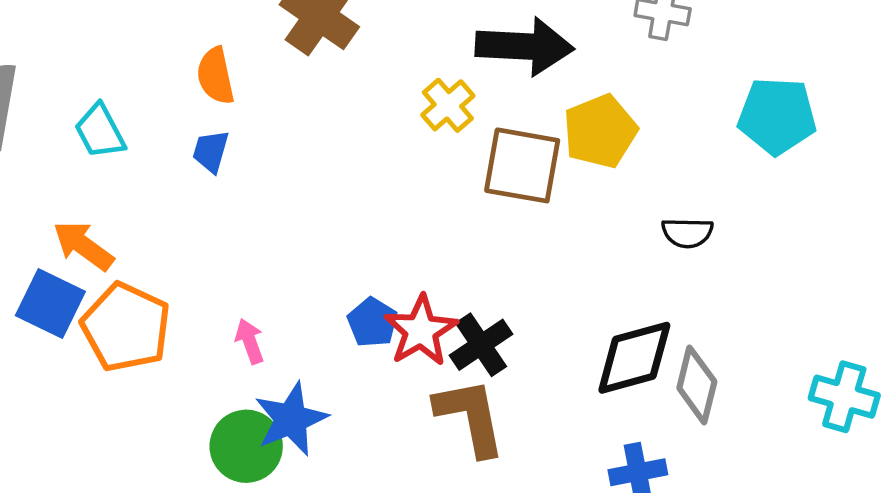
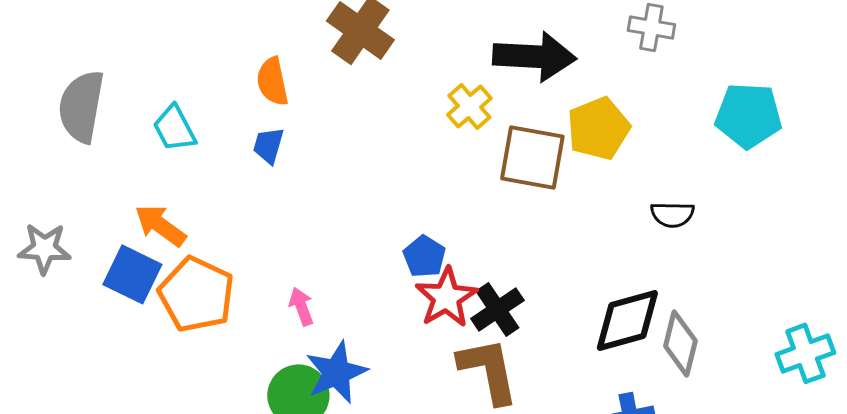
blue pentagon: (372, 322) -> (424, 256), moved
cyan cross: (844, 397) -> (805, 353), turned -36

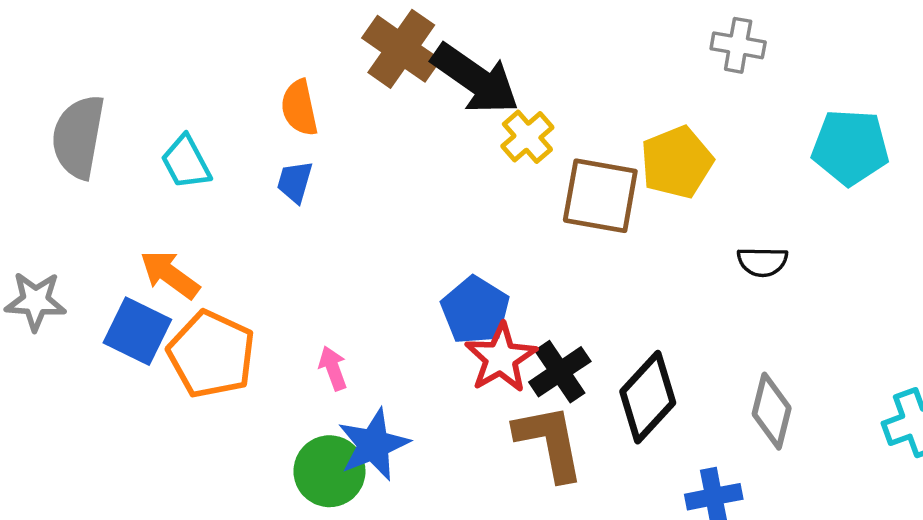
black arrow: (534, 56) -> (475, 79), moved, turned 32
blue pentagon: (424, 256) -> (475, 310), size x1.4
black diamond: (627, 320) -> (648, 397), moved, turned -32

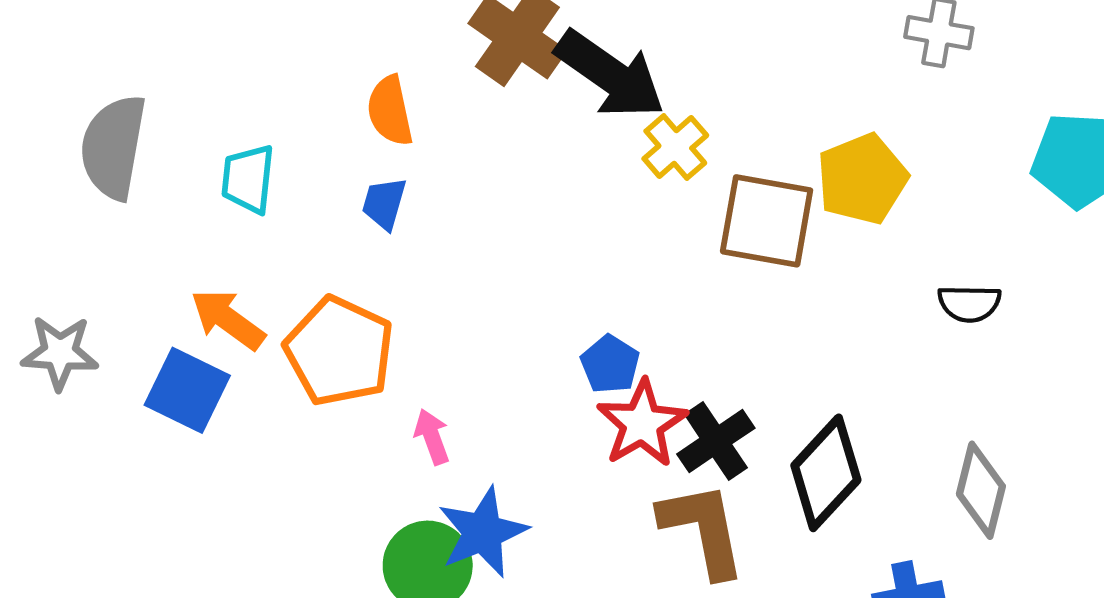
cyan trapezoid: (186, 162) -> (248, 179), turned 34
blue pentagon: (475, 310) -> (610, 364), size x0.7
orange pentagon: (211, 354) -> (339, 351), moved

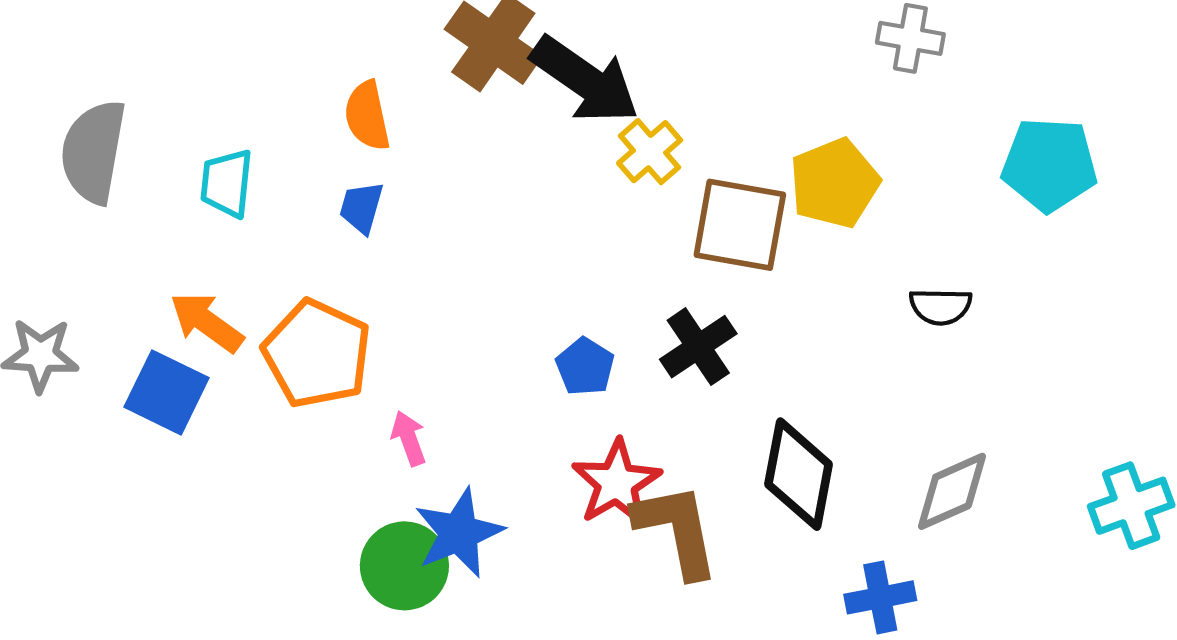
red star: (642, 424) -> (617, 483), moved
black cross: (716, 441) -> (698, 347), moved
black diamond: (826, 473) -> (799, 474), turned -32
gray diamond: (981, 490) -> (952, 491), turned 52

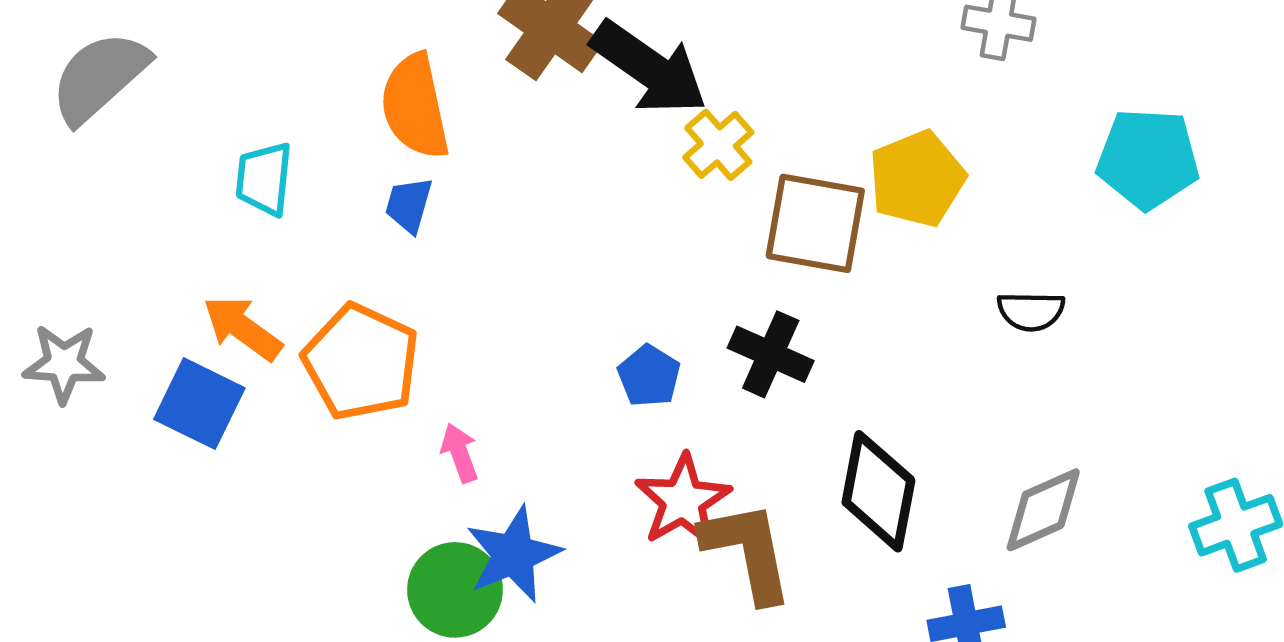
orange semicircle: (367, 116) -> (415, 106), size x1.4
gray semicircle: (93, 152) -> (99, 77), moved, turned 38
black cross: (698, 347) -> (771, 354), turned -32

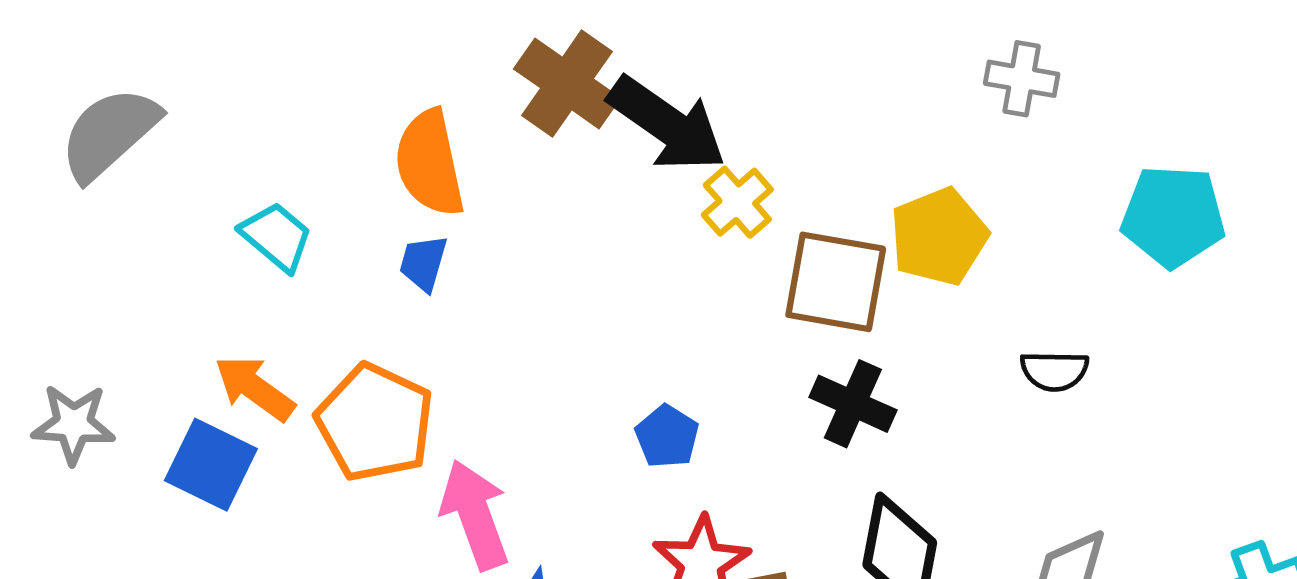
cyan trapezoid: (264, 179) -> (276, 237), turned 124
black cross: (771, 354) -> (853, 404), moved
pink arrow: (460, 453) -> (475, 515), size x1.8

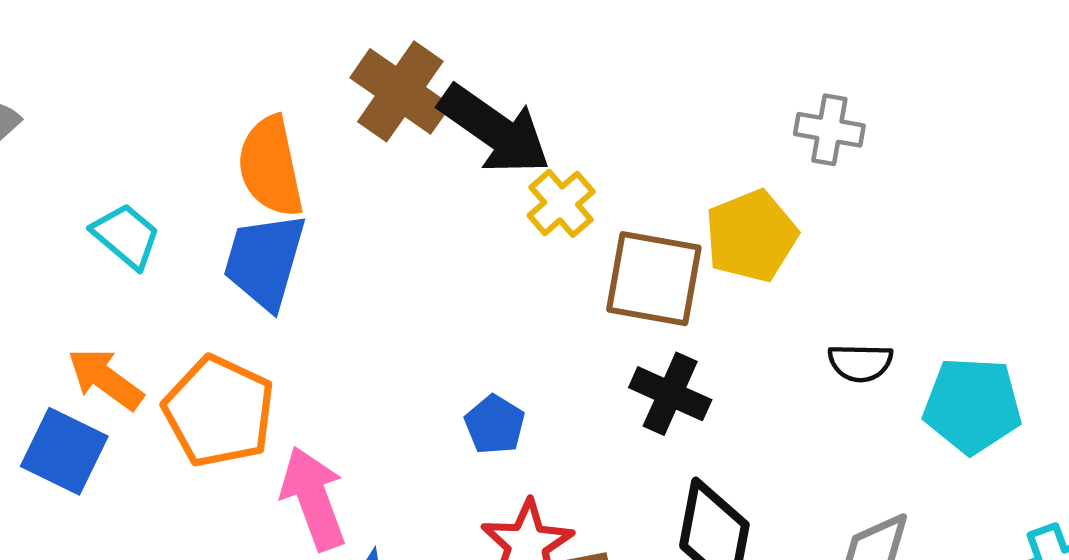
gray cross: (1022, 79) -> (829, 130), moved
cyan pentagon: (1173, 216) -> (972, 405), moved
blue trapezoid: (423, 263) -> (265, 261), size x1.8

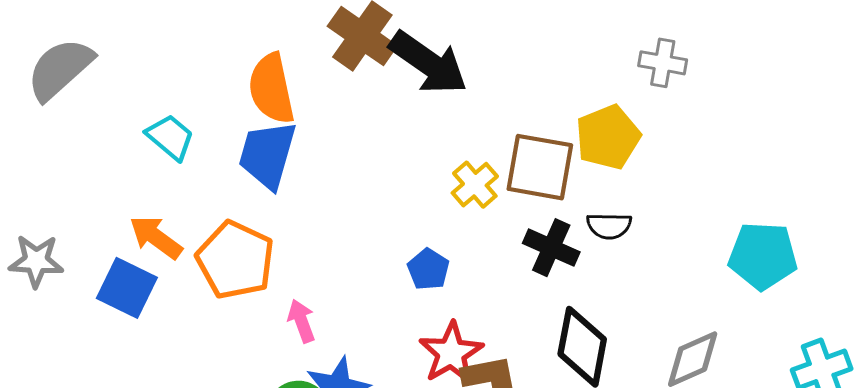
yellow cross: (561, 203) -> (475, 185), moved
black semicircle: (860, 363) -> (609, 226), moved
pink arrow: (313, 498) -> (301, 321), size x0.6

